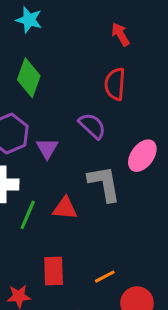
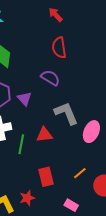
pink ellipse: (142, 156) -> (91, 132), moved

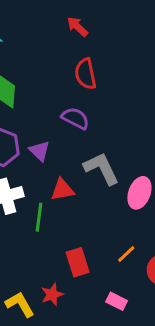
red triangle: (44, 135) -> (62, 190), moved

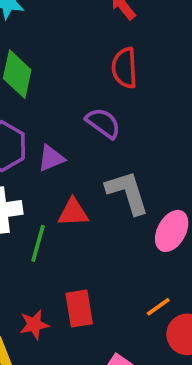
purple triangle: (40, 151) -> (51, 158), turned 45
orange line: (126, 254) -> (158, 307), moved
red star: (52, 294) -> (34, 325), moved

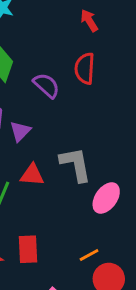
purple semicircle: (103, 123) -> (46, 85), moved
purple triangle: (51, 158) -> (20, 131), turned -30

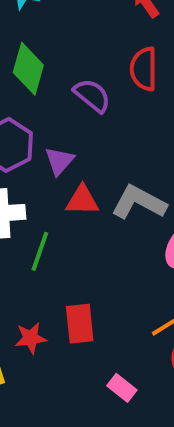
gray L-shape: (76, 164) -> (139, 202), turned -48
red triangle: (32, 175) -> (82, 200), moved

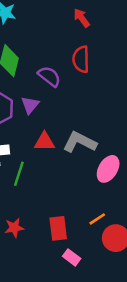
purple triangle: (59, 161) -> (30, 105), moved
red rectangle: (80, 324) -> (58, 228), moved

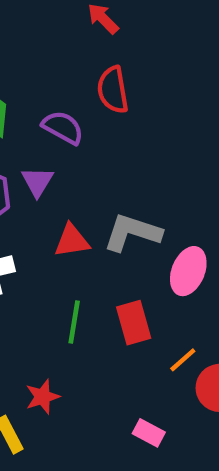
green line: (19, 174) -> (74, 322), moved
red rectangle: (58, 228) -> (134, 323), moved

